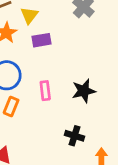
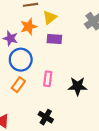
black cross: (74, 136) -> (46, 117), moved

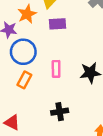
black cross: (46, 117) -> (60, 112), turned -32

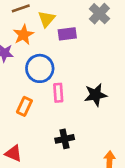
purple rectangle: (57, 24) -> (67, 34), moved
blue circle: (23, 52) -> (40, 68), moved

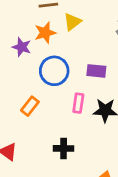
purple rectangle: (67, 34) -> (96, 71), moved
pink rectangle: (58, 93) -> (78, 103), moved

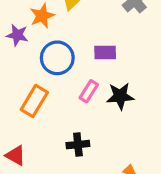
pink rectangle: (78, 103) -> (89, 91), turned 30
orange rectangle: (30, 106) -> (34, 101), size x1.4

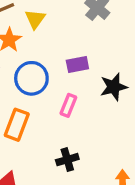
black star: (120, 96) -> (114, 87), moved

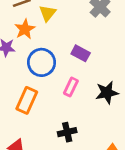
purple rectangle: (77, 64) -> (81, 53), turned 36
black star: (114, 87) -> (107, 93), moved

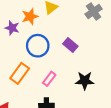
pink rectangle: (71, 87) -> (49, 79), moved

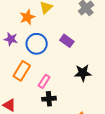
purple star: (12, 28) -> (11, 39), moved
pink rectangle: (49, 79) -> (44, 81), moved

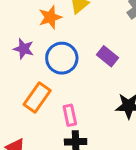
pink rectangle: (44, 81) -> (70, 115), turned -48

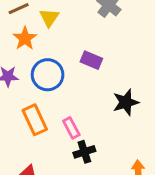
orange rectangle: (37, 97) -> (35, 120), turned -44

